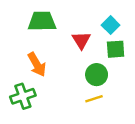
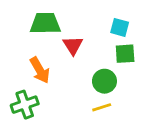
cyan square: (111, 25) -> (120, 27), turned -30
red triangle: (81, 40) -> (73, 45), moved

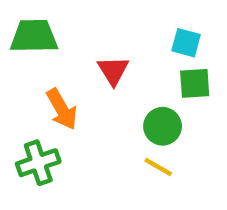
green trapezoid: (45, 23) -> (34, 36), moved
yellow line: (102, 107) -> (158, 167), turned 48

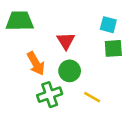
green circle: (163, 126) -> (70, 71), moved
green cross: (38, 163) -> (50, 95), moved

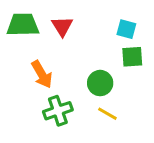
red triangle: (66, 41) -> (62, 26), moved
green circle: (70, 71) -> (100, 83), moved

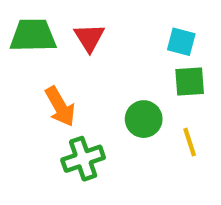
yellow line: (107, 114) -> (190, 142), moved, turned 42

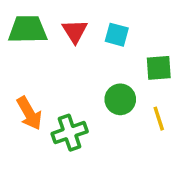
cyan square: (181, 42) -> (117, 35), moved
orange arrow: (60, 107) -> (29, 113), moved

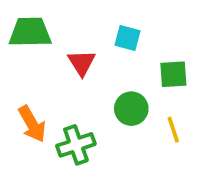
red triangle: (75, 31) -> (82, 63), moved

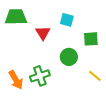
orange arrow: (32, 124) -> (16, 80), moved
yellow line: (173, 130) -> (95, 76), moved, turned -32

